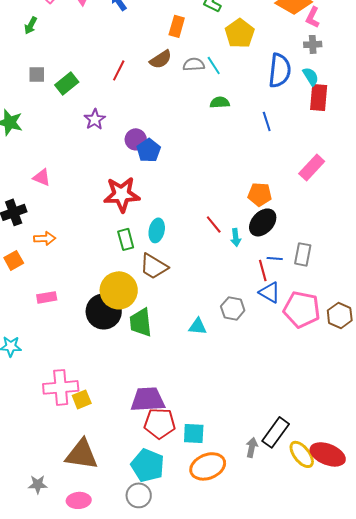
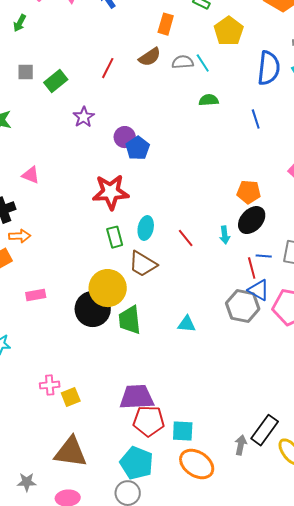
red line: (214, 224) -> (186, 238), moved
orange arrow: (45, 238) -> (20, 236), moved
gray hexagon: (233, 308) -> (243, 306), moved, size x1.4
pink cross: (61, 387) -> (50, 385), size x0.6
orange ellipse: (208, 466) -> (197, 464), turned 56

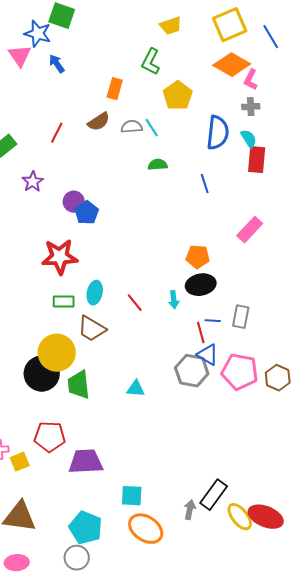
black ellipse: (252, 220) -> (201, 285), turned 36
green rectangle: (115, 237) -> (64, 302), turned -75
red pentagon: (149, 421) -> (50, 437), moved

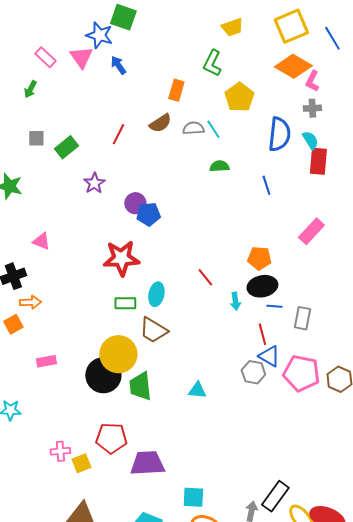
blue pentagon: (87, 213) -> (148, 214), turned 30
red line: (135, 303) -> (205, 277), moved
blue line: (213, 321) -> (274, 306), moved
gray hexagon: (192, 371) -> (253, 372), size x0.7

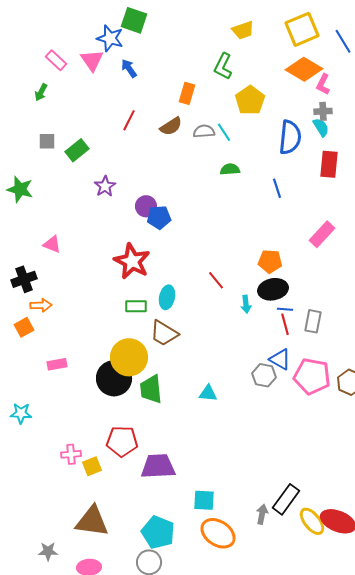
red line: (118, 134) -> (129, 120), moved
cyan semicircle: (310, 140) -> (321, 127), moved
red star: (121, 258) -> (132, 261), turned 30
red line: (262, 334) -> (285, 324), moved

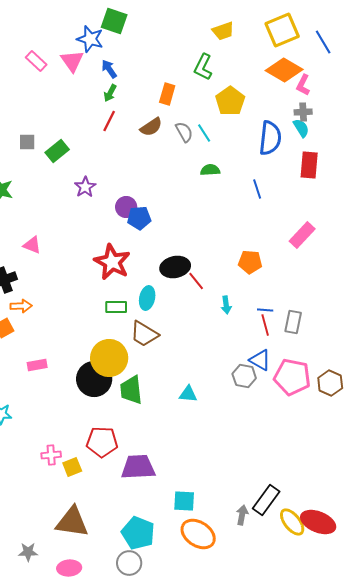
green arrow: (41, 92) -> (110, 93), moved
gray semicircle: (204, 131) -> (184, 132), turned 65
black ellipse: (273, 289) -> (175, 267), moved

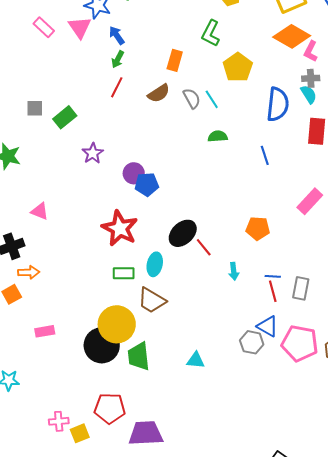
black ellipse: (175, 267) -> (183, 233), turned -32

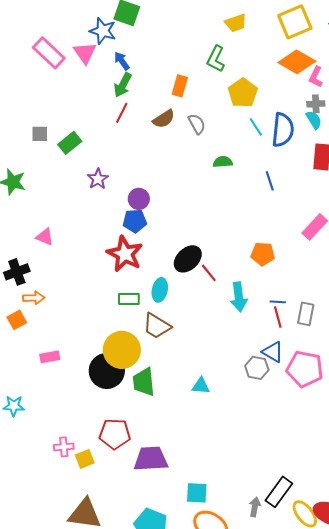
pink rectangle: (44, 27) -> (49, 53), size x1.5
green arrow: (118, 59) -> (123, 85), size x1.4
cyan line: (212, 99) -> (256, 127), moved
blue pentagon: (147, 184) -> (135, 221), moved
cyan arrow: (234, 271) -> (239, 297), size x1.6

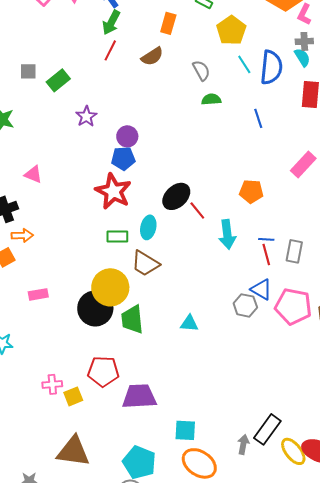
gray semicircle: (197, 124) -> (201, 70), moved

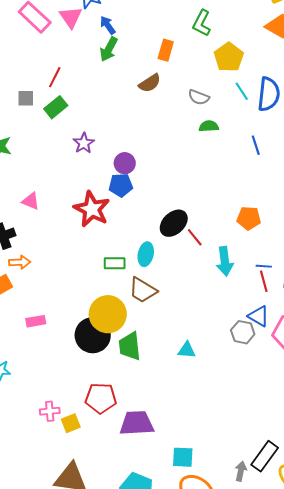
red line: (110, 50) -> (55, 77), moved
gray semicircle: (201, 70) -> (199, 97), turned 140
red star: (113, 191) -> (92, 209), moved

